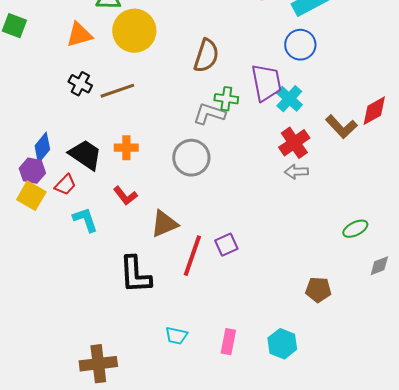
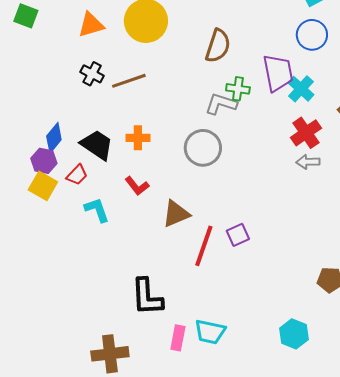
black L-shape: (135, 275) -> (147, 297), moved
cyan trapezoid: (176, 336) -> (210, 332), moved, size x1.4
pink rectangle: (228, 342) -> (178, 338), moved

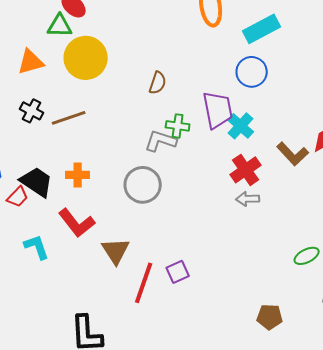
brown semicircle: (218, 46) -> (158, 83), size x0.7
red trapezoid: (77, 175) -> (18, 197), moved
red L-shape: (137, 186) -> (77, 223), size x1.5
brown triangle: (176, 214) -> (116, 251), turned -40

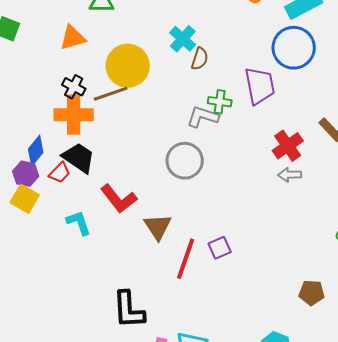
yellow circle: (86, 58) -> (128, 66), moved
blue circle: (252, 72) -> (294, 48), size x1.4
cyan cross: (241, 126) -> (183, 39), moved
orange cross: (78, 175) -> (74, 115), moved, size x1.6

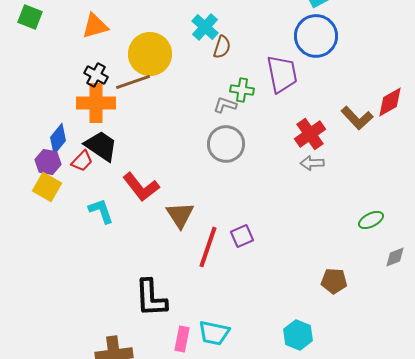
gray L-shape: (203, 117) -> (225, 105), size x0.7
gray circle: (185, 161) -> (226, 144), moved

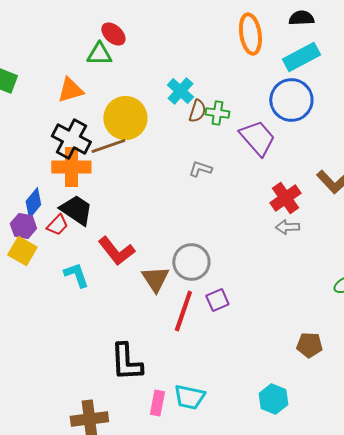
purple trapezoid: (282, 74) -> (257, 138), turned -30
black cross: (96, 75) -> (71, 139), size x1.6
green cross: (242, 90) -> (217, 113), moved
gray circle: (226, 144) -> (191, 262), moved

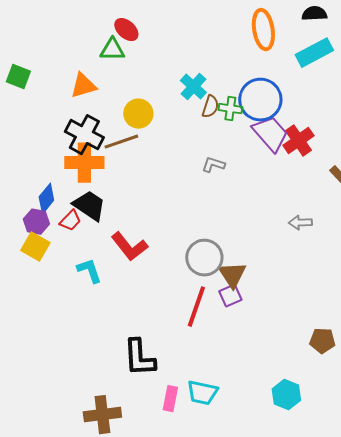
blue circle: (291, 100) -> (260, 100), moved
yellow circle: (125, 118) -> (138, 114), size x0.7
red cross: (285, 198) -> (298, 141), moved
brown triangle: (155, 279) -> (232, 275), moved

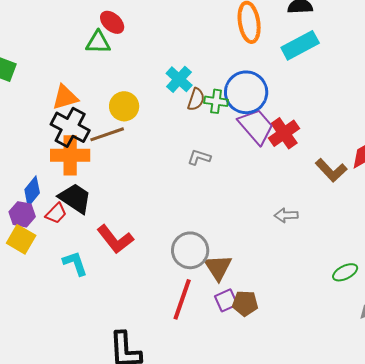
orange triangle: (83, 86) -> (65, 97), moved
purple square: (230, 296) -> (226, 300), moved
brown pentagon: (322, 341) -> (245, 303), moved

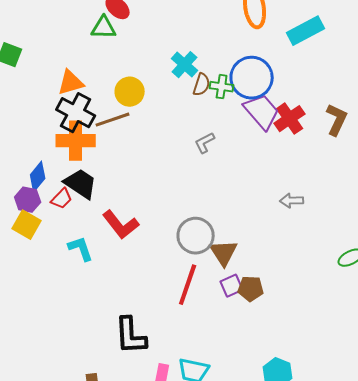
gray L-shape: (199, 157) -> (205, 143), turned -45
brown L-shape: (331, 170) -> (337, 120), moved, turned -112

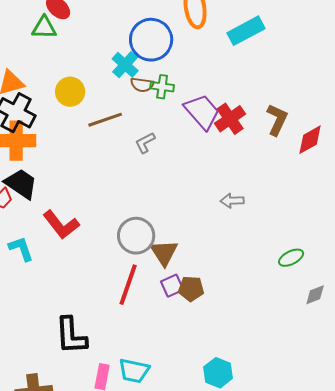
blue circle: (252, 78) -> (151, 40), moved
brown semicircle: (202, 85) -> (142, 85), turned 80
brown line: (113, 120) -> (105, 120), moved

